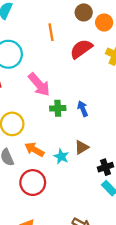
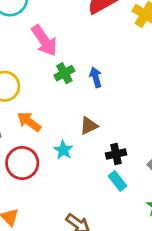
green cross: (58, 108) -> (64, 73), turned -32
cyan star: (61, 157) -> (63, 150), moved

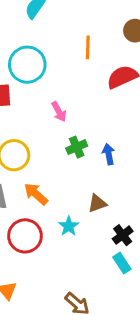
pink arrow: (44, 41) -> (59, 112), size x0.6
black cross: (116, 154) -> (123, 235), turned -30

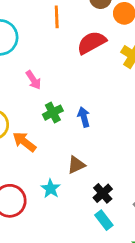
orange arrow: (36, 194) -> (24, 142), moved

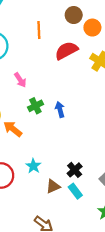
brown triangle: (76, 165) -> (53, 186), moved

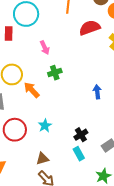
blue arrow: (60, 110) -> (97, 92), moved
brown triangle: (53, 186) -> (42, 159), moved

